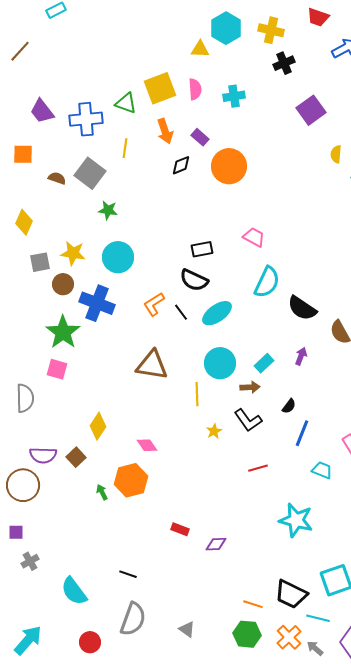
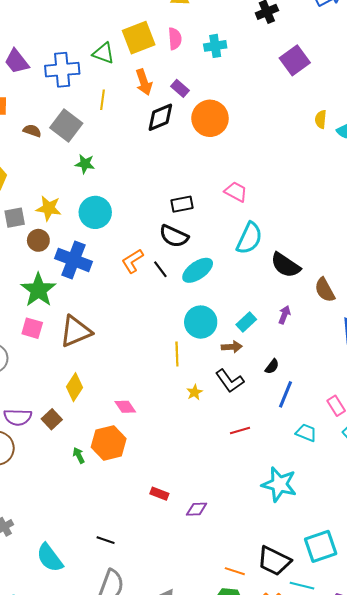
yellow semicircle: (336, 154) -> (321, 119), moved
black diamond: (181, 165) -> (160, 117), size x1.4
brown triangle: (152, 365) -> (76, 331), moved, turned -32

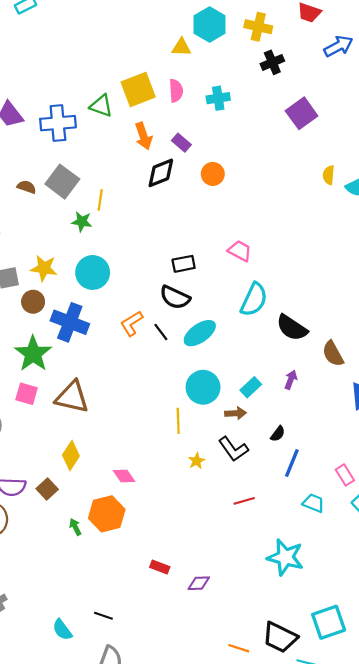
yellow line: (102, 100) -> (100, 200), moved
orange circle: (210, 118) -> (213, 174), size x0.6
brown triangle: (76, 331) -> (72, 397), turned 36
cyan semicircle: (50, 558) -> (62, 630), moved, size x0.7

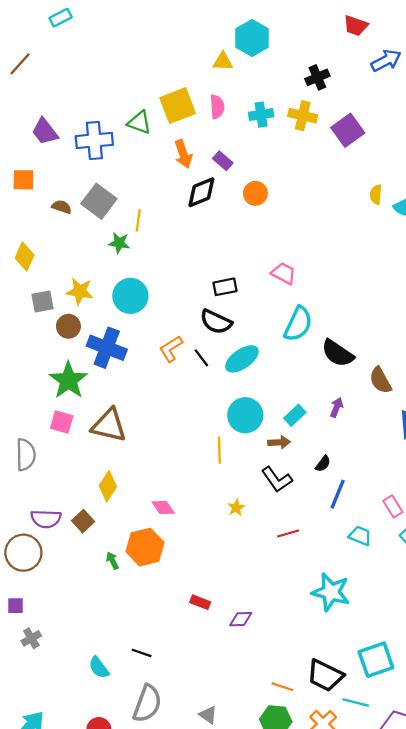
yellow cross: (258, 27) -> (303, 116), moved
yellow star: (197, 461) -> (236, 508), moved

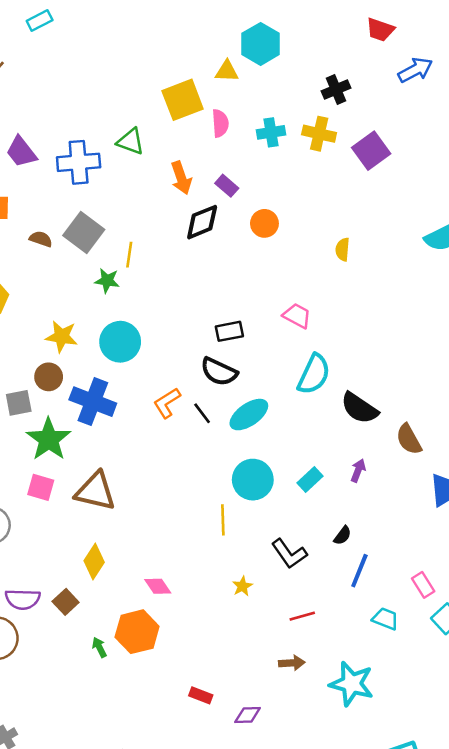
yellow square: (178, 106) -> (183, 100), moved
yellow semicircle: (376, 194) -> (342, 249), moved
gray square: (43, 301) -> (19, 403), moved
brown arrow: (279, 442) -> (292, 663), moved

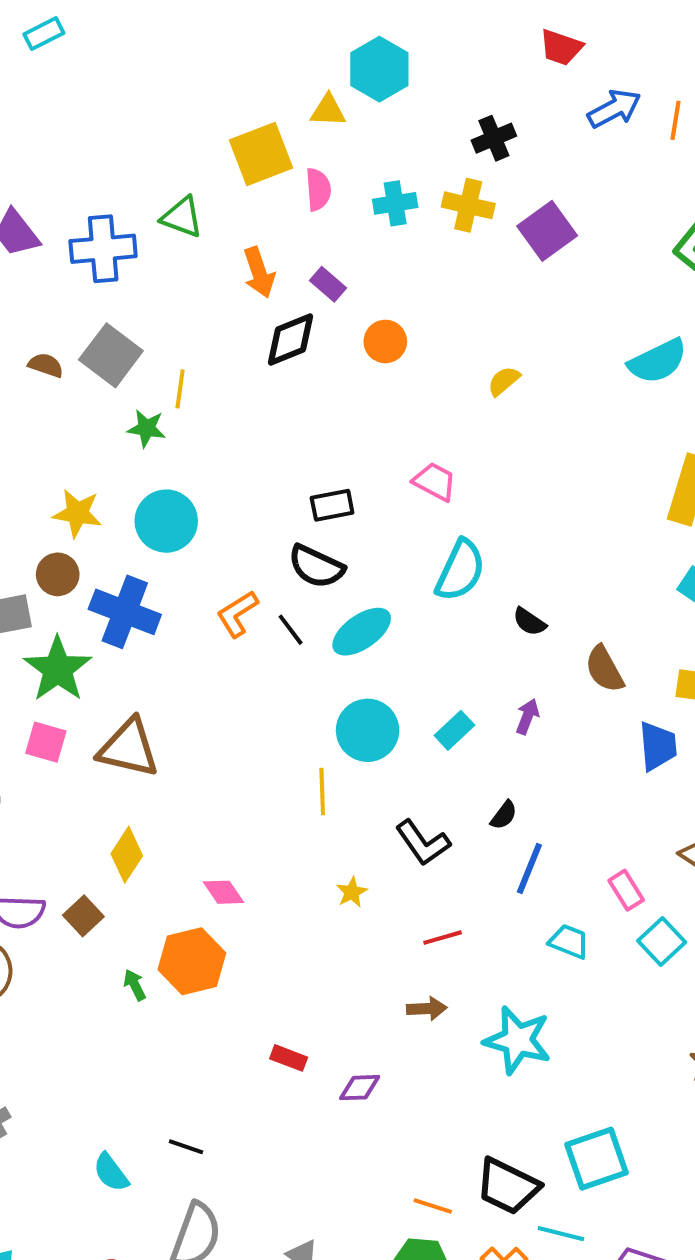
yellow semicircle: (342, 249) -> (504, 381), turned 45
black semicircle: (359, 408) -> (529, 622), size x0.6

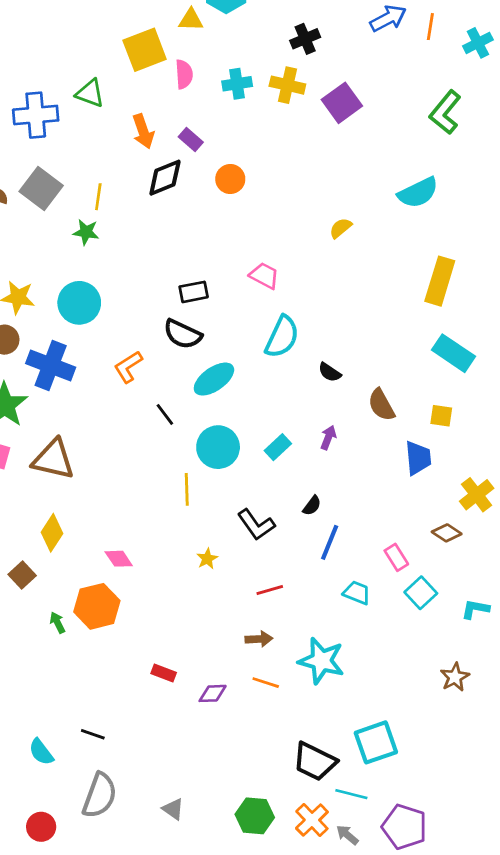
yellow semicircle: (504, 381) -> (341, 228), moved
yellow line: (180, 389) -> (98, 197), moved
green star: (146, 428) -> (86, 232), moved
black line: (291, 630) -> (165, 414), moved
orange line: (433, 1206) -> (266, 683), moved

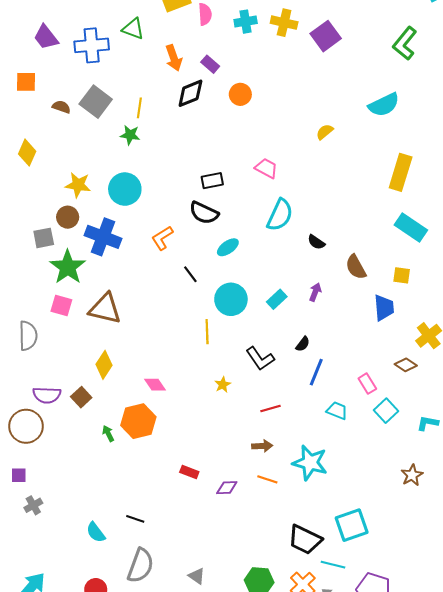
cyan ellipse: (214, 379) -> (228, 247), size x0.7

